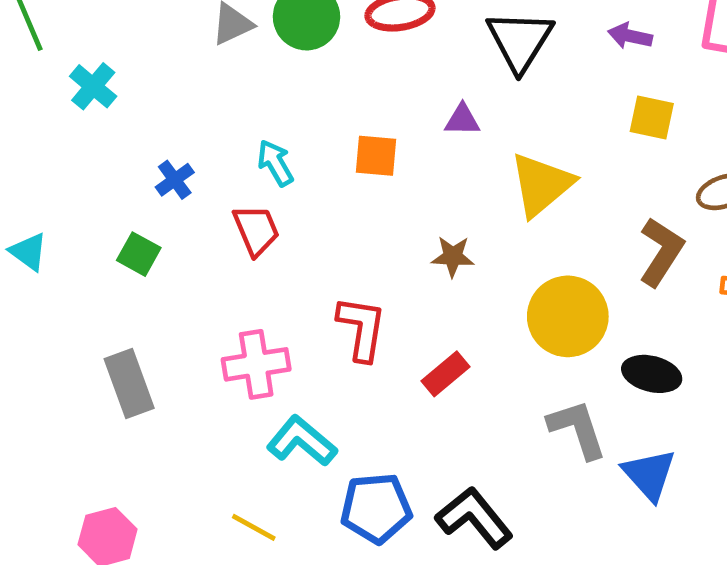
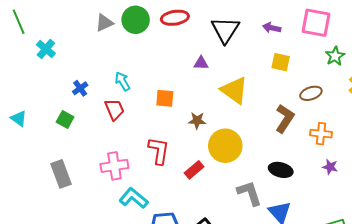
orange square: (376, 156) -> (165, 98), moved
yellow triangle: (541, 185) -> (234, 90), turned -44
yellow circle: (568, 316) -> (225, 146), moved

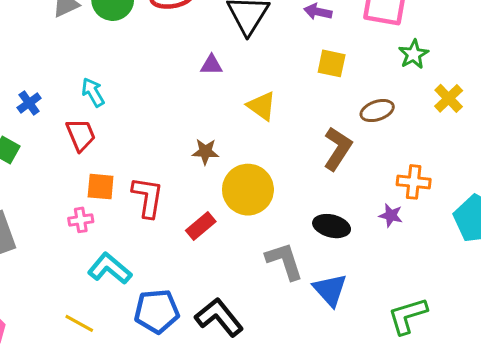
yellow triangle: (234, 90) -> (262, 106), size x0.7
orange square: (165, 98) -> (101, 187), moved
orange cross: (321, 134) -> (414, 182), moved
pink cross: (114, 166) -> (81, 220), size x0.6
purple star: (330, 167) -> (391, 215), moved

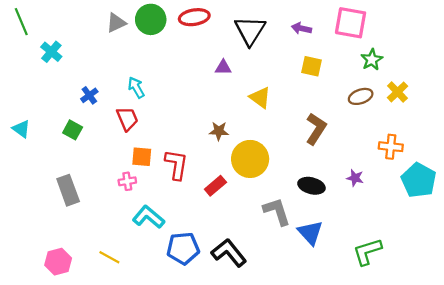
brown ellipse: (377, 111) -> (361, 96), moved
orange cross: (414, 182) -> (391, 147), moved
yellow line: (79, 323) -> (109, 257), moved

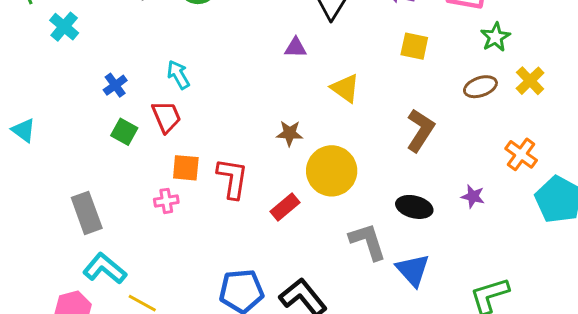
green square: (73, 130) -> (124, 132), moved
orange cross: (391, 147) -> (521, 154), turned 30
cyan L-shape: (148, 217) -> (105, 269), moved

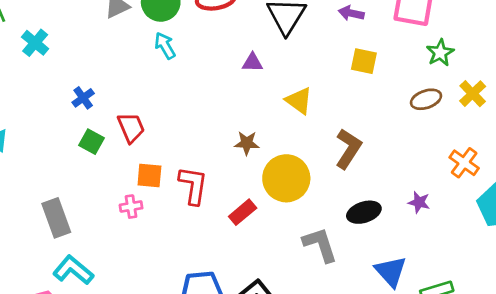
cyan arrow: (178, 75) -> (165, 46), moved
brown L-shape: (420, 130) -> (348, 149), moved
black ellipse: (414, 207) -> (364, 212), turned -32
blue triangle: (413, 270) -> (391, 271), moved

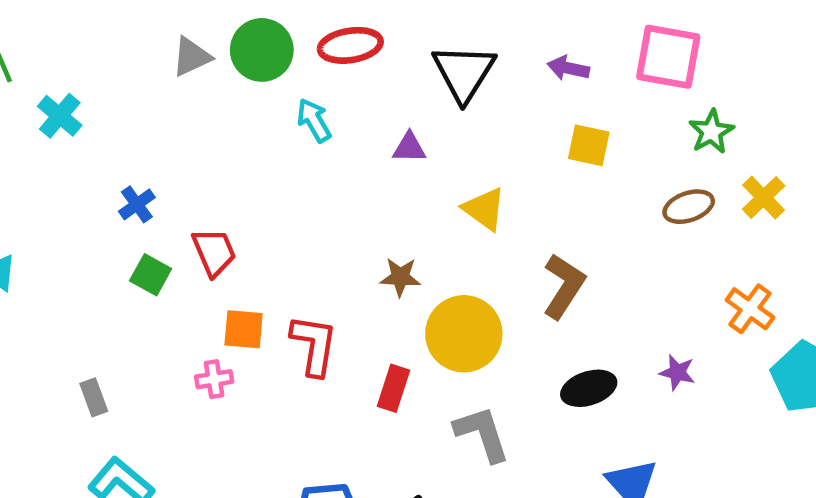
cyan arrow: (165, 46) -> (314, 120), moved
red rectangle: (243, 212) -> (393, 388), turned -32
gray rectangle: (56, 218) -> (94, 397), size x0.6
gray L-shape: (320, 245) -> (482, 434), moved

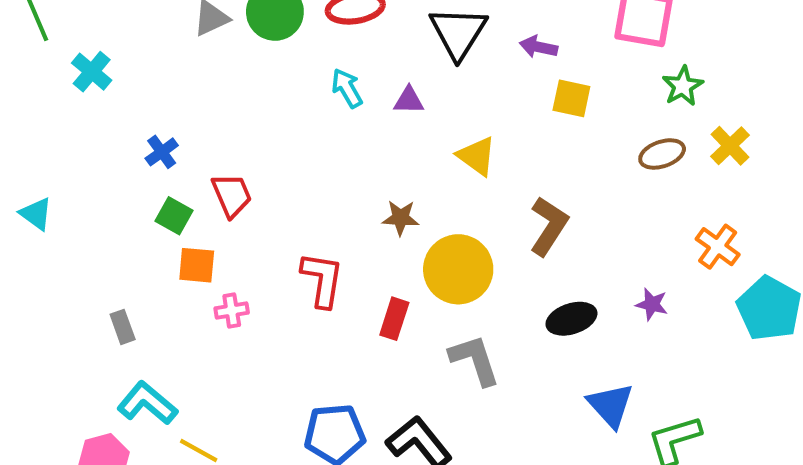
purple arrow: (568, 68) -> (538, 47), moved
cyan arrow: (314, 120) -> (347, 88), moved
orange square: (244, 329) -> (197, 265), moved

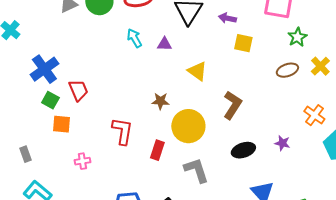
blue cross: (162, 152) -> (44, 69), size x1.8
pink cross: (232, 310) -> (82, 161), moved

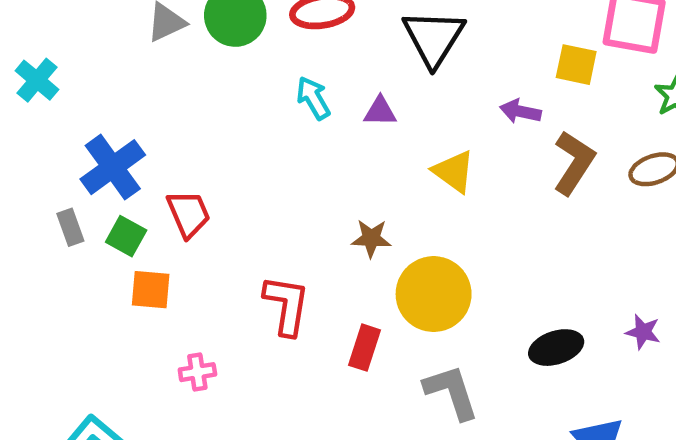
purple arrow: (227, 18) -> (520, 111), moved
yellow square: (243, 43) -> (576, 65), moved
brown L-shape: (232, 105) -> (574, 163), moved
gray rectangle: (25, 154) -> (70, 227), moved

